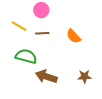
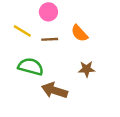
orange semicircle: (73, 36) -> (79, 33), moved
brown star: (85, 77) -> (87, 69), moved

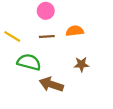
yellow line: (22, 31) -> (12, 36), moved
orange semicircle: (79, 33) -> (75, 31), turned 126

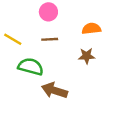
orange semicircle: (75, 31) -> (91, 29), moved
brown star: (81, 64) -> (87, 56), moved

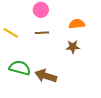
green semicircle: (31, 67) -> (20, 68), moved

